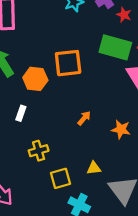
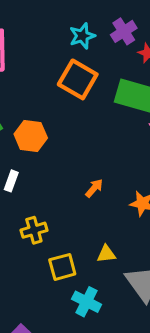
orange square: (68, 63) -> (78, 79), moved, turned 36

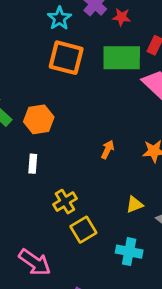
yellow square: (62, 267) -> (83, 230), moved

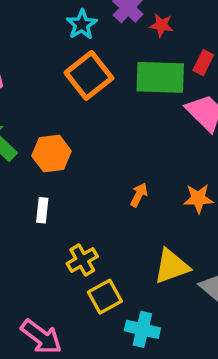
orange square: (66, 58) -> (89, 75), turned 36
yellow triangle: (135, 205) -> (172, 266), size x1.6
cyan cross: (129, 252) -> (142, 329), moved

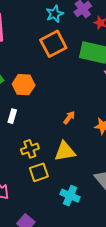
yellow triangle: (172, 266) -> (65, 151), moved
cyan cross: (142, 329) -> (70, 196), moved

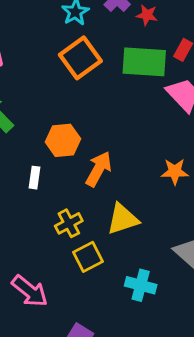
orange hexagon: (24, 85) -> (63, 140), moved
orange arrow: (69, 118) -> (99, 169), moved, size x1.6

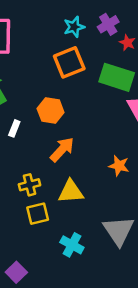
orange hexagon: (63, 140) -> (51, 110), moved
white rectangle: (34, 178) -> (14, 128), moved

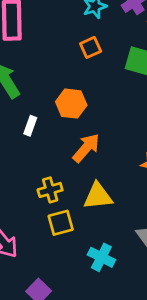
orange square: (69, 62) -> (91, 47), size x0.6

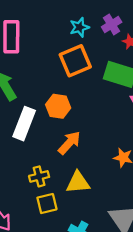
orange square: (91, 47) -> (75, 61), size x1.8
white rectangle: (30, 126) -> (24, 124), size x2.0

